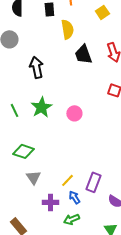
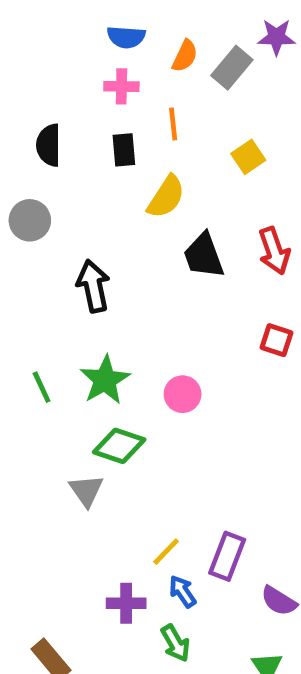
yellow semicircle: (67, 29) -> (166, 197), turned 42
green diamond: (23, 151) -> (119, 446), moved
gray triangle: (33, 177) -> (86, 490), moved
green arrow: (71, 219) -> (175, 643), turned -98

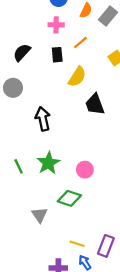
orange line: (173, 124) -> (80, 42), turned 56
black semicircle: (49, 145) -> (22, 52), turned 42
green diamond: (119, 446) -> (69, 198), moved
yellow line: (166, 552) -> (77, 244), turned 64

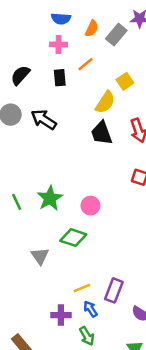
yellow semicircle: (77, 77) -> (105, 102), moved
black arrow: (43, 119) -> (44, 119), moved, turned -45
yellow line: (77, 244) -> (82, 288), turned -40

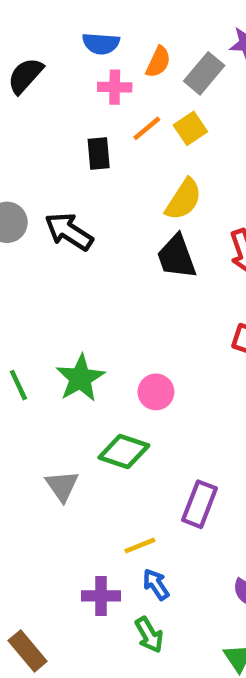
pink cross: (58, 44) -> (115, 87), moved
black semicircle: (20, 75) -> (25, 76), moved
yellow square: (125, 81) -> (190, 128), moved
purple rectangle: (114, 290) -> (200, 504), moved

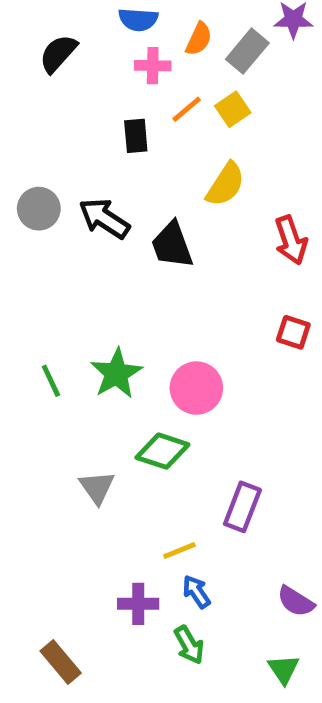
black trapezoid: (177, 257) -> (172, 245), moved
pink circle: (156, 392) -> (196, 388), size x1.4

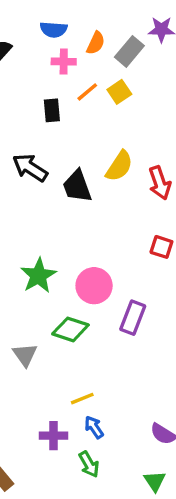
yellow semicircle: (225, 184) -> (119, 166), moved
purple rectangle: (242, 507) -> (133, 318), moved

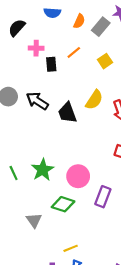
pink cross: (64, 62) -> (36, 48), moved
yellow square: (119, 92) -> (105, 61), moved

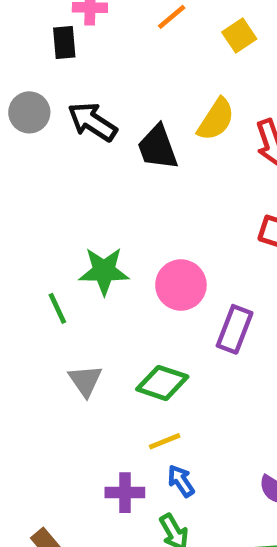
black rectangle: (51, 64) -> (64, 42), moved
green star: (43, 170) -> (104, 271), turned 30
green line: (14, 173) -> (57, 308), moved
green diamond: (63, 204) -> (162, 383), moved

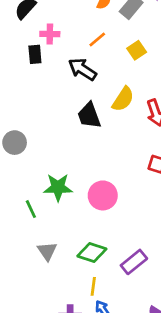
gray circle: (29, 112) -> (15, 143), moved
black arrow: (92, 122) -> (82, 69), moved
purple rectangle: (235, 329) -> (134, 262), moved, turned 30
yellow line: (165, 441) -> (93, 286), turned -60

